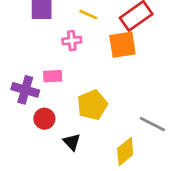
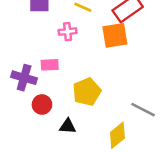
black triangle: (72, 142) -> (68, 126), turned -42

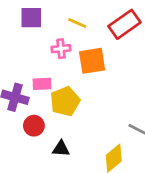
orange square: (115, 35) -> (92, 61), moved
yellow pentagon: (87, 92) -> (65, 101), moved

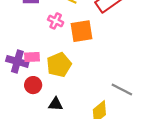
pink cross: (61, 49) -> (56, 21), turned 32
pink rectangle: (42, 84) -> (32, 57), moved

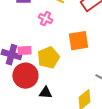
orange square: (81, 31) -> (78, 41), moved
red circle: (33, 85) -> (25, 76), size x1.6

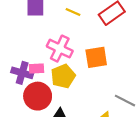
pink cross: (45, 19) -> (60, 49), moved, size x1.6

